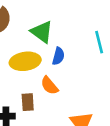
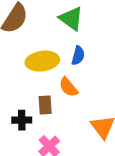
green triangle: (42, 32) -> (71, 18), moved

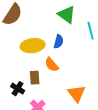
green triangle: (71, 18) -> (67, 15), moved
black cross: (22, 120) -> (18, 89), turned 32

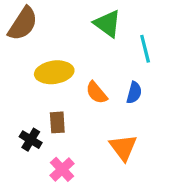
blue semicircle: (59, 42) -> (134, 93), moved
orange semicircle: (52, 65) -> (97, 93), moved

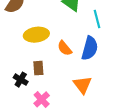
blue semicircle: (134, 93) -> (90, 48), size x1.6

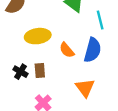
black cross: (21, 80) -> (20, 72), moved

